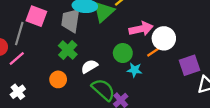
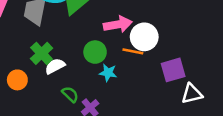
green cross: (68, 50) -> (42, 53), moved
orange line: (155, 51) -> (133, 51), turned 42
green semicircle: (103, 90) -> (70, 94), size x0.6

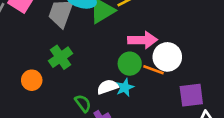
green circle: (95, 52) -> (130, 64), moved
white semicircle: (55, 66) -> (108, 87), moved
cyan star: (108, 73) -> (125, 87), turned 30

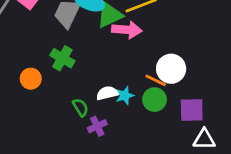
pink arrow: (143, 40) -> (127, 30), moved
green cross: (61, 57) -> (62, 58), turned -30
green circle: (130, 64) -> (155, 100), moved

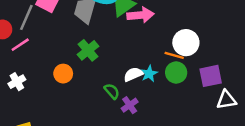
green cross: (62, 58) -> (88, 50), turned 30

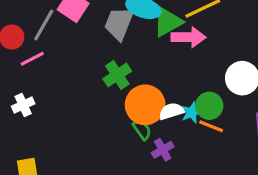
orange line: (174, 55) -> (211, 126), moved
green circle: (176, 73) -> (209, 106), moved
orange circle: (63, 74) -> (145, 105), moved, size x1.6

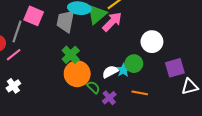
pink arrow: (189, 37) -> (112, 22), turned -35
orange circle: (145, 105) -> (77, 74), moved
orange line: (211, 126) -> (140, 93), moved

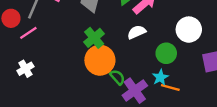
cyan star: (123, 70) -> (160, 77), moved
white semicircle: (110, 72) -> (137, 32), moved
purple cross: (109, 98) -> (135, 91), size x1.5

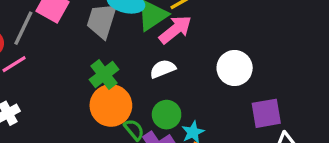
green circle: (166, 53) -> (167, 115), moved

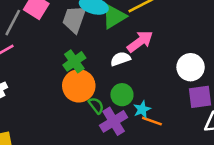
pink arrow: (175, 30) -> (140, 42), moved
white circle: (235, 68) -> (191, 67), moved

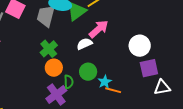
orange circle: (79, 86) -> (54, 68), size x0.7
green semicircle: (96, 105) -> (69, 82), turned 40
purple cross: (114, 121) -> (56, 95), moved

